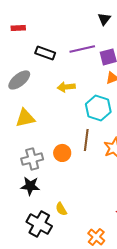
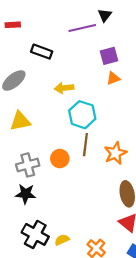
purple line: (82, 49) -> (82, 28), moved
cyan hexagon: (98, 108) -> (82, 115), moved
yellow semicircle: (61, 209) -> (62, 240), moved, turned 96

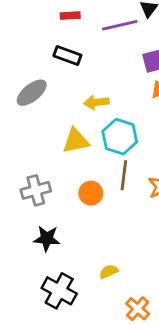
red rectangle: (13, 25) -> (70, 16), moved
yellow triangle: (20, 121) -> (76, 141), moved
gray cross: (28, 165) -> (36, 190), moved
yellow semicircle: (62, 240) -> (109, 272), moved

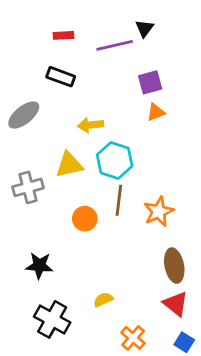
gray cross: (36, 190) -> (28, 187), moved

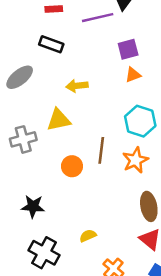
cyan hexagon: (115, 160) -> (140, 121), moved

